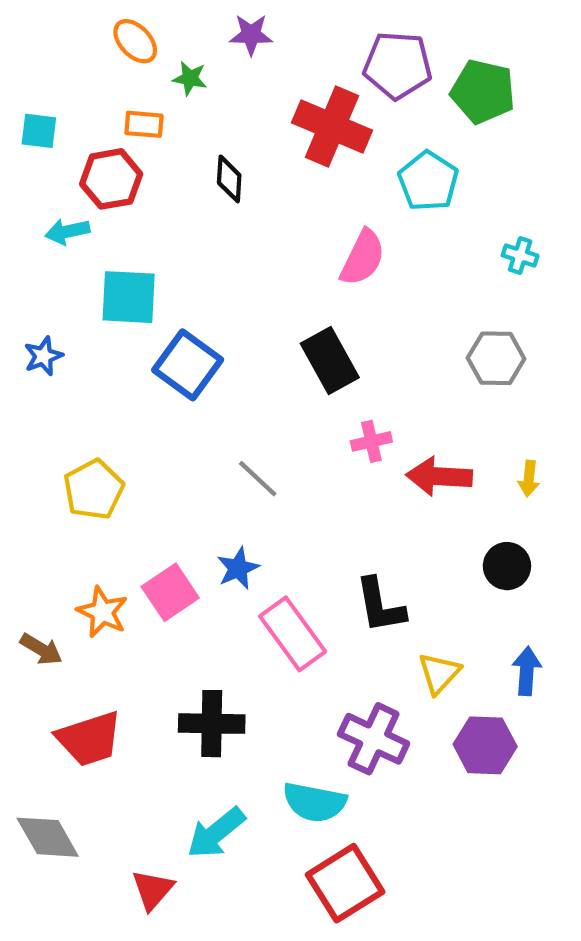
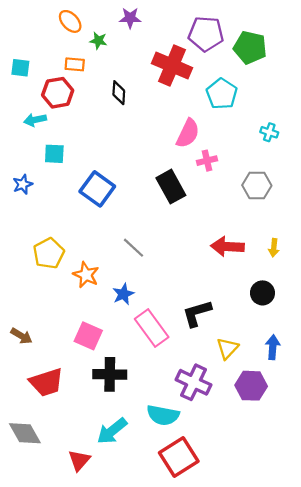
cyan square: (129, 297) -> (54, 154), moved, size x0.7
pink cross: (371, 441) -> (207, 161), moved
pink square: (170, 592) -> (88, 336), moved, turned -32
black L-shape: (380, 605) -> (197, 313), turned 84
orange star: (102, 612) -> (86, 275), moved

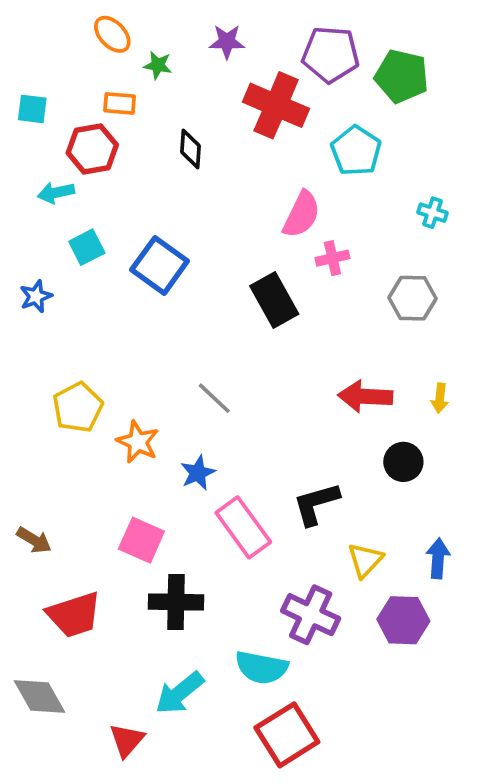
purple star: (130, 18) -> (227, 42), moved
cyan square: (54, 154) -> (87, 247), turned -30
blue square: (97, 189) -> (160, 265), moved
black circle: (262, 293) -> (403, 462), moved

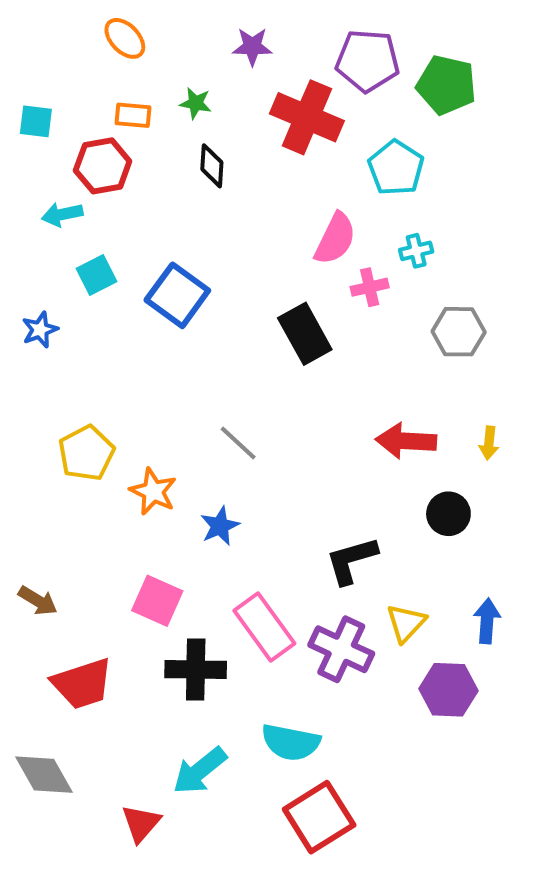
green star: (158, 65) -> (196, 103), moved
cyan cross: (433, 213) -> (416, 251), moved, turned -32
pink rectangle: (243, 527) -> (264, 627), moved
purple cross: (311, 615) -> (341, 649), moved

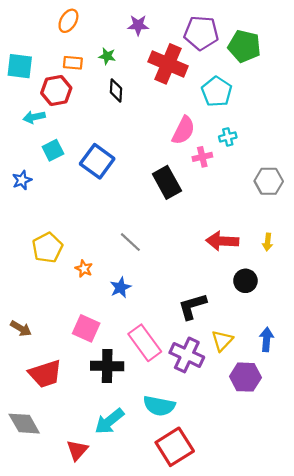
orange ellipse: (125, 38) -> (68, 21), turned 75
cyan square: (36, 121) -> (20, 66), size x1.4
gray hexagon: (459, 332) -> (269, 181), moved
orange star: (153, 492) -> (84, 269), size x0.7

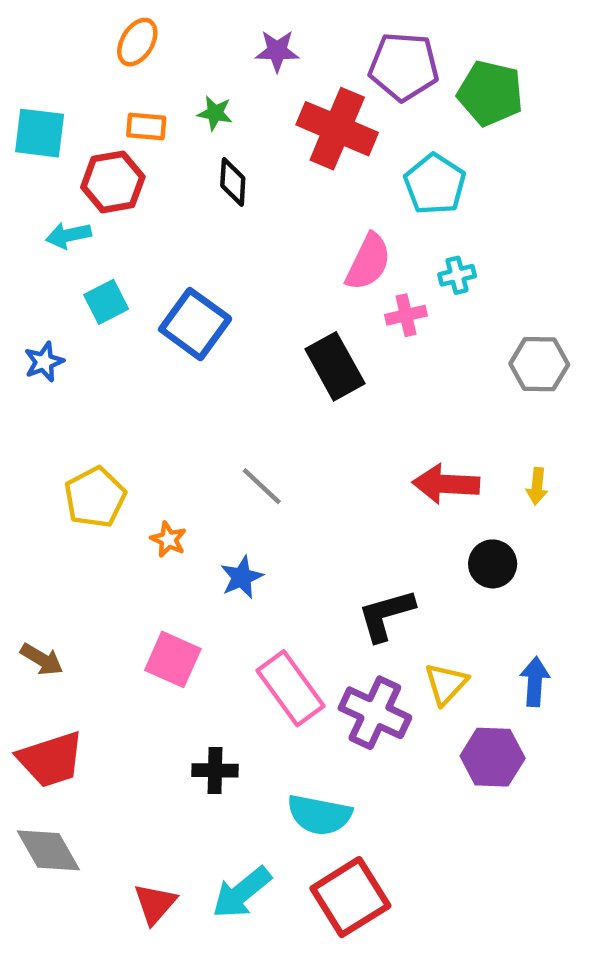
black cross: (107, 366) -> (215, 770), moved, size x0.7
red trapezoid: (45, 374) -> (51, 759), moved
cyan arrow: (109, 421) -> (242, 893), moved

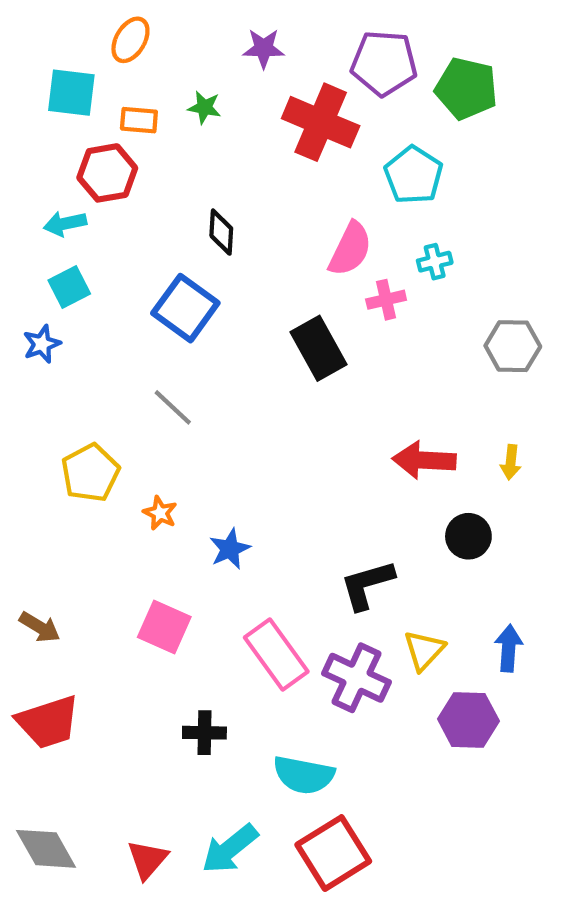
cyan square: (40, 133) -> (71, 93), moved
black diamond: (233, 182) -> (221, 232), moved
cyan square: (106, 302) -> (69, 287), moved
gray line: (262, 486) -> (173, 407), moved
gray diamond: (48, 850) -> (46, 849), moved

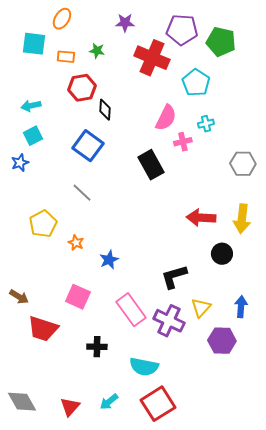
red hexagon: (107, 173) -> (82, 88), moved
yellow arrow: (511, 462) -> (242, 219), size x1.8
red trapezoid: (48, 722) -> (43, 329), moved, turned 36
cyan arrow: (230, 849) -> (109, 402), size x0.7

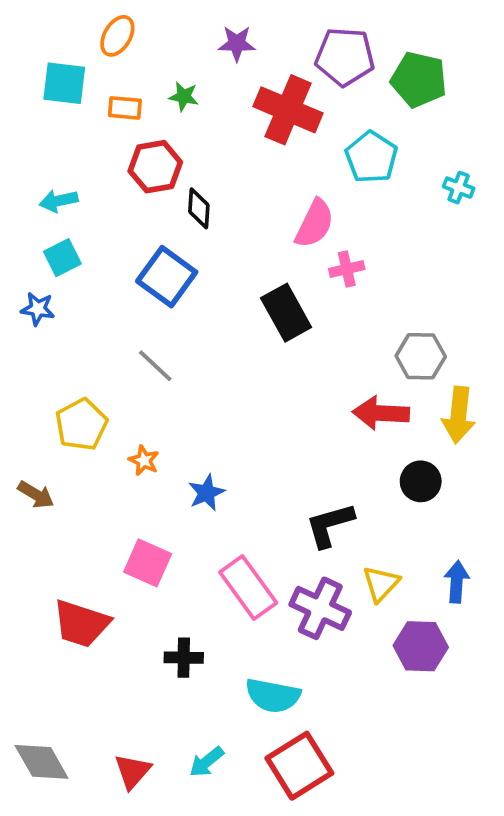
cyan cross: (206, 124) -> (459, 188), moved, turned 35
blue star: (20, 163) -> (38, 309), turned 30
gray hexagon: (243, 164) -> (421, 356), moved
brown arrow: (19, 297) -> (36, 495), moved

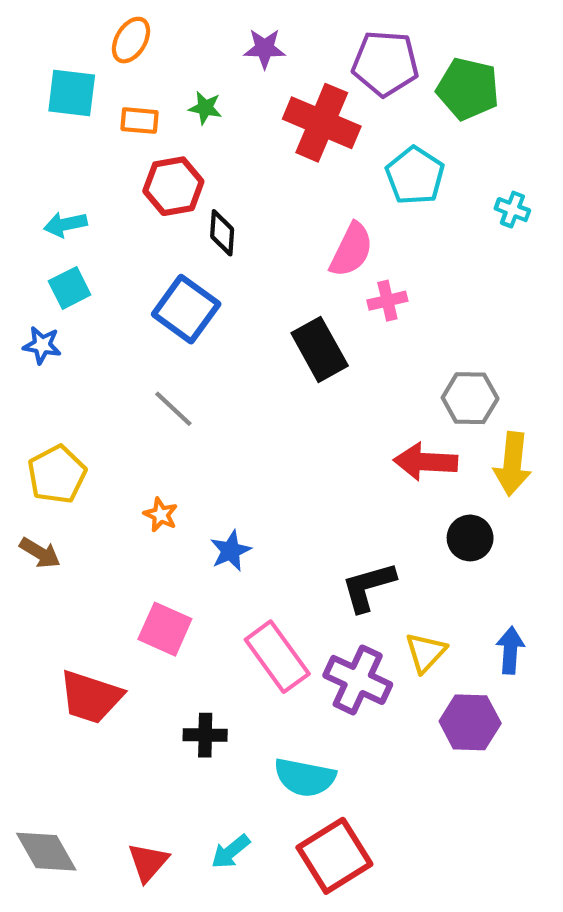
yellow pentagon: (81, 424) -> (57, 474), moved

